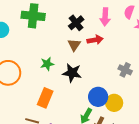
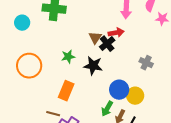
black cross: (76, 23) -> (107, 44), moved

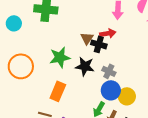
black cross: (107, 44) -> (99, 44), turned -35
green star: (68, 57) -> (60, 57), size x1.5
gray cross: (146, 63) -> (109, 71), moved

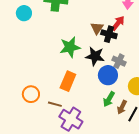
red arrow: (108, 33) -> (118, 23), turned -42
orange circle: (21, 66) -> (31, 94), moved, size x0.7
blue circle: (111, 90) -> (108, 75), moved

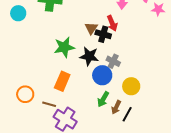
red arrow: (118, 23) -> (112, 23), turned 119

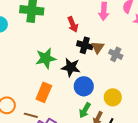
red arrow: (112, 23) -> (73, 24), moved
brown triangle: (91, 28) -> (98, 47), moved
gray cross: (113, 61) -> (116, 54), moved

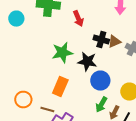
red arrow: (73, 24) -> (78, 19), moved
brown triangle: (98, 47) -> (114, 42), turned 32

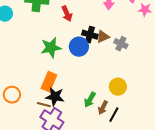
black star: (87, 62) -> (55, 97), moved
blue circle: (100, 81) -> (79, 47), moved
brown line: (47, 110) -> (44, 105), moved

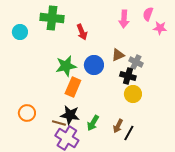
black cross: (90, 35) -> (128, 76), moved
orange rectangle: (49, 82) -> (73, 87), moved
yellow circle: (118, 87) -> (133, 94), moved
green arrow: (90, 100) -> (93, 123), moved

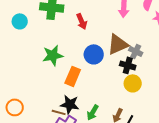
brown triangle: (118, 55) -> (118, 44), size x1.6
green star: (66, 66) -> (53, 55), moved
orange circle: (27, 113) -> (15, 107), moved

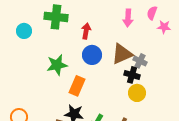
red arrow: (82, 21) -> (86, 31), turned -147
blue circle: (94, 54) -> (92, 55), moved

